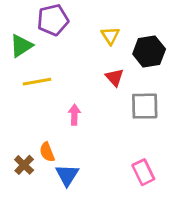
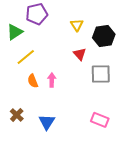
yellow line: (37, 82) -> (26, 57), turned -30
orange semicircle: (47, 152) -> (33, 81), moved
pink rectangle: (143, 172) -> (100, 120), turned -42

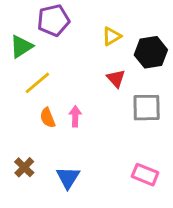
yellow triangle: (77, 25) -> (112, 36), turned 32

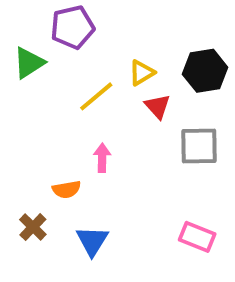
yellow triangle: (112, 36) -> (142, 73), moved
yellow line: (37, 83) -> (96, 96), moved
orange semicircle: (48, 118) -> (67, 189), moved, turned -78

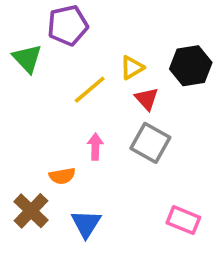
green triangle: (29, 63) -> (27, 58), turned -40
gray square: (199, 146) -> (150, 143), moved, turned 30
brown cross: (33, 227) -> (31, 211), size x1.4

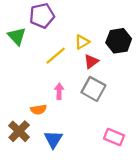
red triangle: (147, 99) -> (91, 61), turned 35

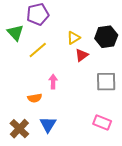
yellow line: (56, 56) -> (38, 50), moved
gray square: (93, 89) -> (106, 82), moved, turned -30
brown cross: (19, 131) -> (19, 129), moved

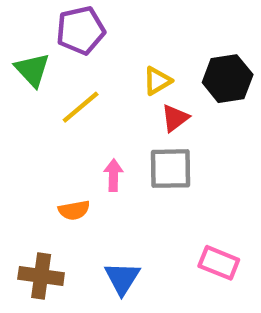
gray square: (106, 82) -> (171, 169), moved
blue triangle: (48, 125) -> (122, 278), moved
brown cross: (19, 129) -> (41, 276), turned -36

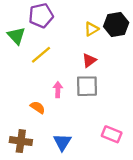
black hexagon: (228, 79) -> (116, 25), moved
yellow triangle: (157, 81) -> (91, 29), moved
orange semicircle: (74, 210) -> (38, 107), turned -136

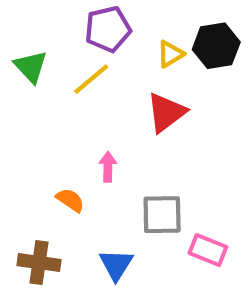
purple pentagon: (41, 16) -> (108, 29), moved
yellow line: (41, 55) -> (91, 79), moved
red triangle: (89, 60) -> (166, 112), size x1.5
gray square: (87, 86) -> (162, 215), moved

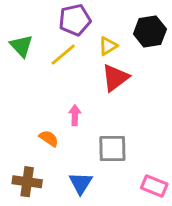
yellow triangle: (170, 54) -> (108, 46), moved
pink rectangle: (208, 250) -> (154, 186), moved

